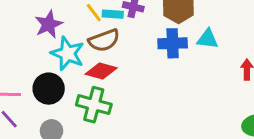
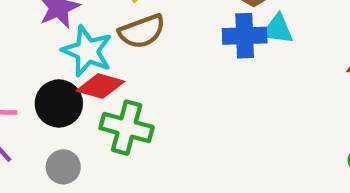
cyan triangle: (208, 39) -> (277, 29), moved
red diamond: (101, 71) -> (100, 86), moved

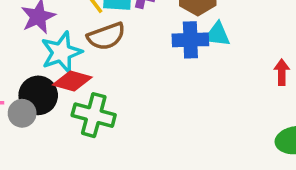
cyan star: (87, 51) -> (61, 52), turned 30
gray circle: (63, 167) -> (22, 113), moved

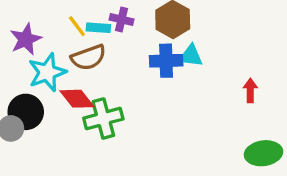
red diamond: (72, 81) -> (77, 99), moved, turned 36
green cross: (94, 115) -> (103, 119), moved, turned -30

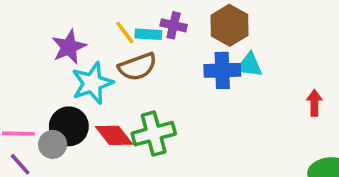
red diamond: (77, 99) -> (114, 135), moved

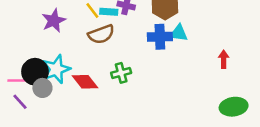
cyan star: (92, 83) -> (56, 69), moved
black circle: (69, 126) -> (35, 72), moved
green cross: (154, 134) -> (121, 73), moved, size x0.7

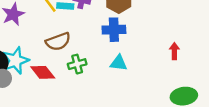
cyan triangle: (179, 33) -> (119, 63), moved
brown semicircle: (101, 34) -> (58, 42), moved

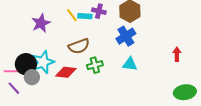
blue cross: (114, 30) -> (126, 36), turned -30
red diamond: (43, 72) -> (66, 72), turned -45

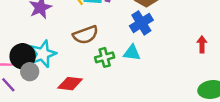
cyan triangle: (130, 64) -> (132, 53), moved
red diamond: (66, 72) -> (70, 84), moved

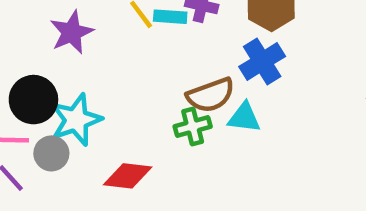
brown semicircle: (86, 35) -> (211, 95), moved
black circle: (23, 56) -> (33, 100), moved

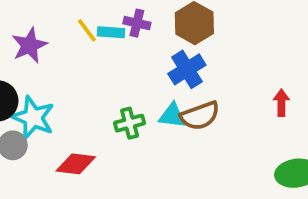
brown semicircle: (211, 95) -> (200, 116), moved
cyan star: (76, 120) -> (33, 118), turned -30

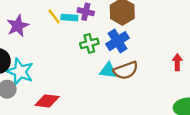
green cross: (130, 123) -> (89, 43), moved

